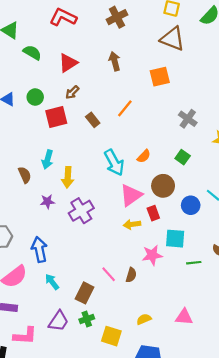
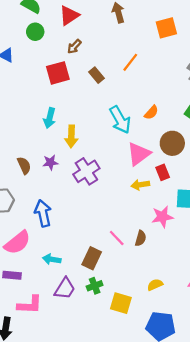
green circle: (35, 97) -> (35, 32), moved
brown semicircle: (25, 175) -> (24, 165), moved
cyan arrow: (52, 282) -> (52, 259), moved, turned -42

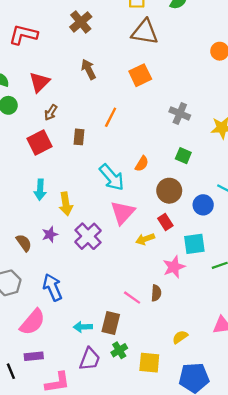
brown rectangle: (96, 75) -> (79, 137), turned 56
pink triangle: (139, 154) -> (123, 213), moved
cyan arrow: (52, 259) -> (83, 327), moved

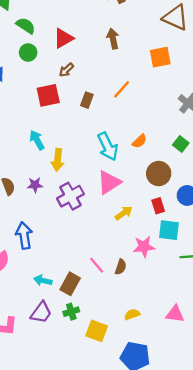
cyan arrow: (40, 190) -> (37, 140), turned 132
red rectangle: (165, 222) -> (158, 206), moved
yellow arrow: (145, 239) -> (124, 213), turned 150

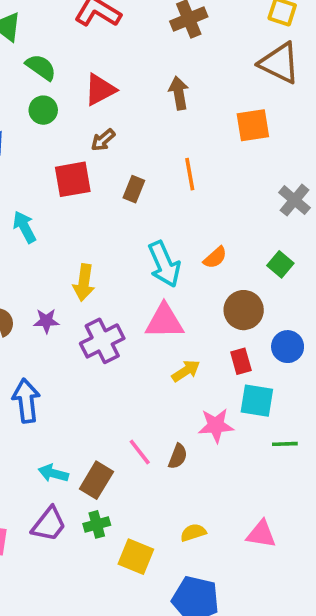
orange line: (122, 89) -> (190, 174), turned -54
cyan arrow: (37, 140) -> (24, 227), moved
pink triangle: (109, 182) -> (164, 321), turned 30

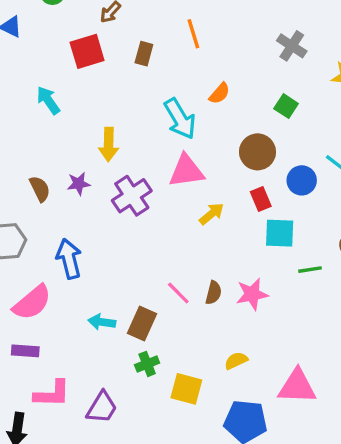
orange semicircle: (215, 258) -> (220, 93), moved
pink star: (216, 426) -> (252, 294), moved
purple trapezoid: (49, 524) -> (102, 407), moved
pink triangle: (261, 534) -> (297, 386), moved, size x1.4

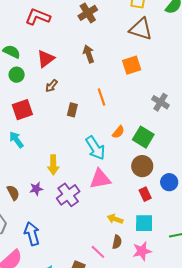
red square: (87, 51) -> (22, 110), moved
green square: (286, 106) -> (143, 137), moved, size x1.5
yellow arrow: (212, 214) -> (115, 219), moved, turned -119
cyan square: (280, 233) -> (144, 223), moved
brown semicircle: (214, 293) -> (117, 242), moved

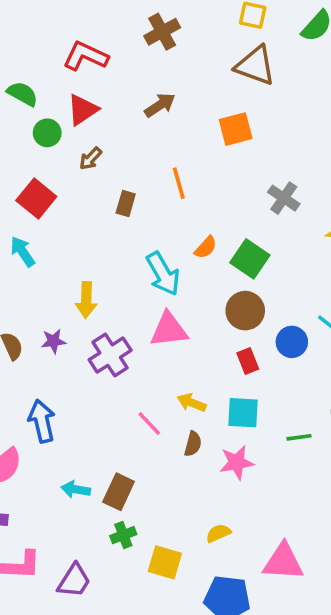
red L-shape: (38, 17) -> (86, 56), moved
brown arrow: (89, 54) -> (160, 105), turned 72
green circle: (17, 75) -> (47, 133), moved
red square: (22, 110) -> (36, 199), turned -35
pink line: (98, 252) -> (149, 424), moved

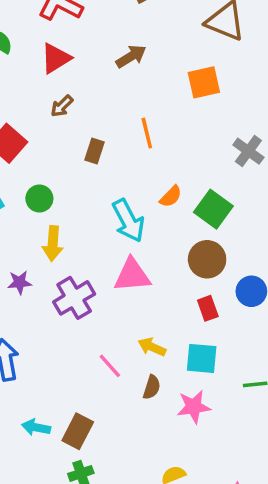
green circle: (47, 133) -> (39, 199), moved

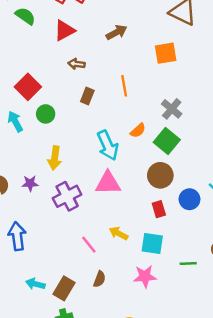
brown arrow: (62, 106) -> (76, 64), moved, turned 49
gray cross: (248, 151) -> (172, 109), moved
green circle: (39, 199) -> (46, 114), moved
brown semicircle: (152, 387) -> (99, 279), moved

